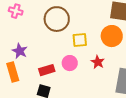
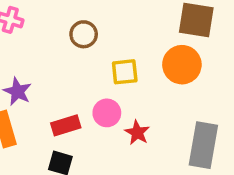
brown circle: (57, 19) -> (84, 34), size x0.6
red star: (98, 62) -> (137, 133), moved

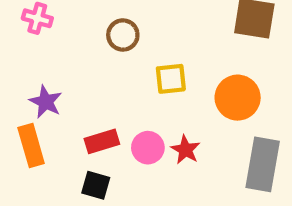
orange circle: (182, 65) -> (238, 98), moved
pink circle: (107, 113) -> (148, 148), moved

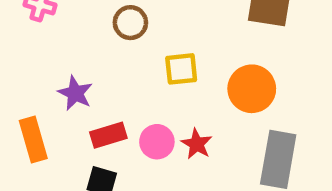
purple star: (46, 102) -> (75, 93), moved

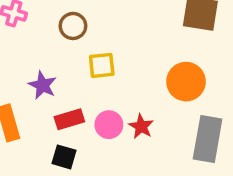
brown circle: (130, 23) -> (73, 26), moved
yellow square: (181, 69) -> (102, 65), moved

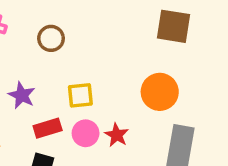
yellow square: (102, 65) -> (80, 95), moved

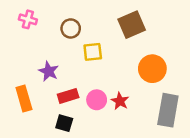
brown square: (173, 26) -> (132, 25), moved, turned -32
yellow square: (80, 95) -> (93, 52), moved

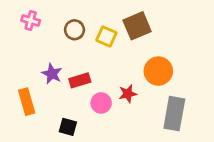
yellow square: (93, 52) -> (106, 36), moved, turned 30
red rectangle: (68, 96) -> (80, 80), moved
red star: (120, 101) -> (128, 94), moved, turned 30

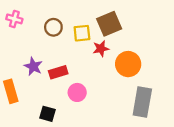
yellow square: (106, 36) -> (82, 33), turned -30
red star: (128, 94) -> (101, 49), moved

